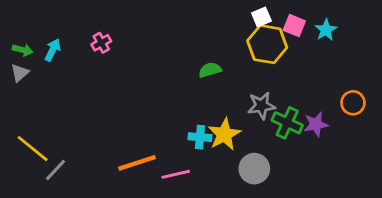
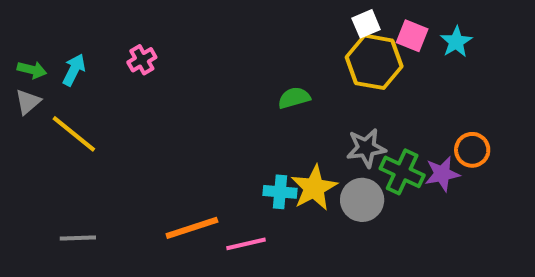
orange circle: (353, 103) -> (472, 150), moved
yellow line: (33, 149) -> (74, 134), moved
gray circle: (254, 169) -> (362, 200), moved
gray line: (56, 170) -> (78, 238), turned 45

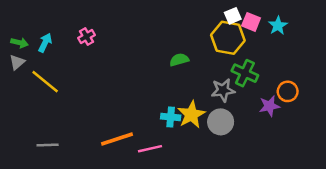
white square: (366, 24) -> (233, 16), moved
green cross: (402, 172) -> (245, 73), moved

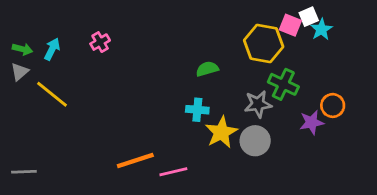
white square: (233, 16) -> (309, 17), moved
cyan cross: (171, 117) -> (197, 110), moved
gray line: (48, 145) -> (24, 172), moved

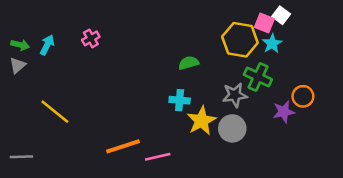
white square: (309, 17) -> (281, 15), turned -30
cyan star: (321, 29) -> (272, 44), moved
yellow line: (52, 94) -> (55, 112), moved

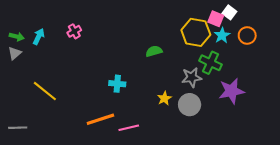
orange circle: (303, 96) -> (247, 35), moved
cyan cross: (180, 100) -> (117, 84), moved
purple star: (284, 112) -> (231, 91), size x1.4
yellow star: (201, 121) -> (164, 98), size x0.6

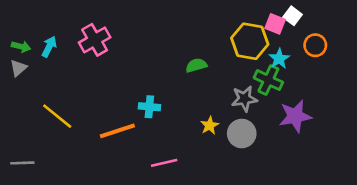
pink cross: (74, 31) -> (95, 40), size x1.6
cyan star: (222, 35) -> (279, 59), moved
orange line: (100, 119) -> (117, 131), moved

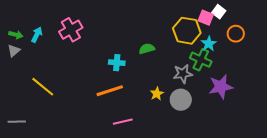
cyan cross: (149, 107) -> (117, 63), moved
orange line: (117, 131) -> (110, 91), moved

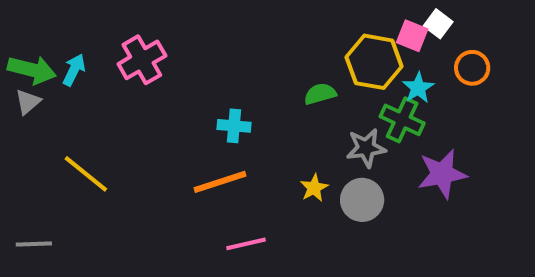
green arrow: (16, 35) -> (32, 70), size x1.6
green semicircle: (147, 49) -> (320, 94), moved

